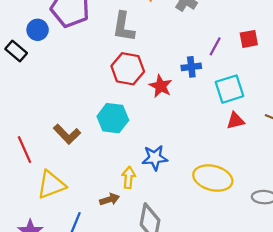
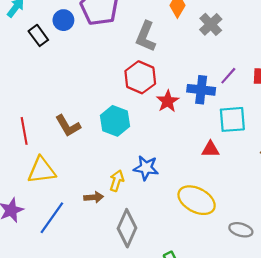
blue cross: (191, 67) -> (201, 90), size x1.4
red triangle: (235, 121) -> (210, 149), moved

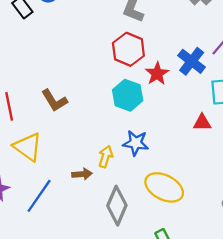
blue cross: (201, 90) -> (192, 61), turned 32
cyan hexagon: (115, 121) -> (128, 95), moved
yellow triangle: (42, 170) -> (28, 147), turned 44
yellow ellipse: (197, 200) -> (164, 187), moved

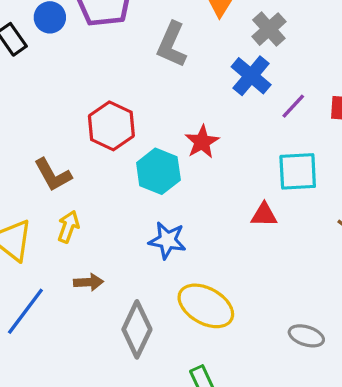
red hexagon: (128, 49) -> (111, 126), moved
blue cross: (192, 61) -> (251, 76), moved
yellow arrow: (106, 157) -> (68, 227), moved

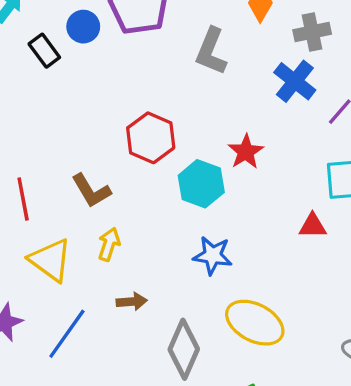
gray cross: (269, 29) -> (312, 32), turned 32

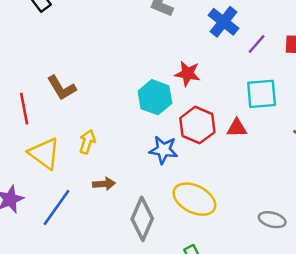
red hexagon: (151, 138) -> (197, 125), moved
red star: (246, 152) -> (188, 74), turned -30
brown L-shape: (91, 191) -> (61, 88), moved

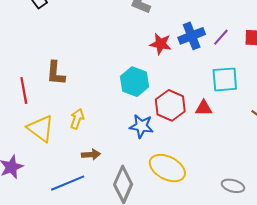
blue cross: (224, 22) -> (192, 36), moved, turned 30
red star: (188, 74) -> (161, 44), moved
brown L-shape: (61, 88) -> (56, 73), turned 35
blue line: (56, 208) -> (68, 183), moved, turned 32

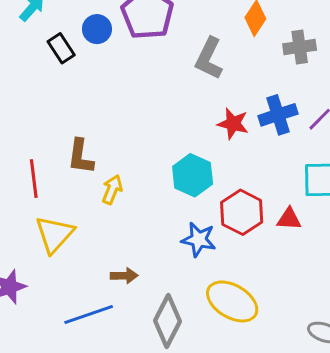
yellow arrow: (77, 119) -> (112, 190), moved
yellow triangle: (41, 128) -> (55, 234), turned 32

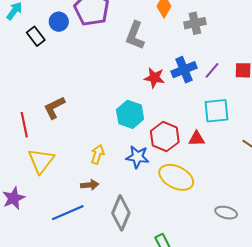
brown L-shape: (81, 156) -> (54, 108), turned 60
yellow arrow: (112, 190) -> (98, 154), moved
yellow ellipse: (232, 301) -> (176, 177), moved

